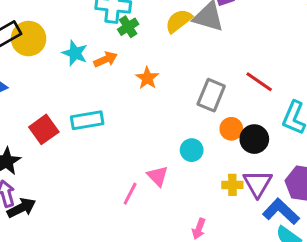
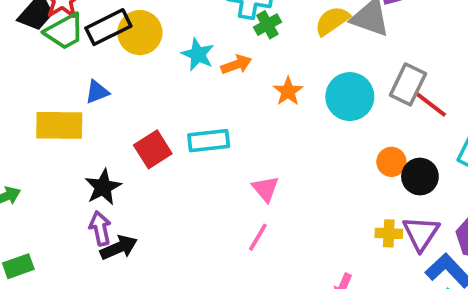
gray rectangle: (211, 95) -> (408, 84), moved
cyan circle: (192, 150) -> (350, 97), moved, size x1.6
pink triangle: (158, 176) -> (265, 189), moved

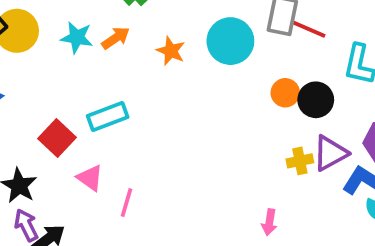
pink triangle: (265, 189) -> (90, 178), moved
purple triangle: (421, 233) -> (330, 153), turned 42
pink line: (258, 237) -> (126, 203), moved

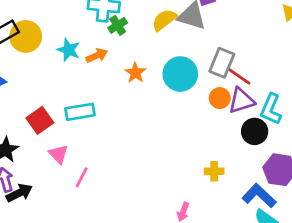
orange circle: (285, 93) -> (220, 98), moved
black circle: (316, 100) -> (255, 131), moved
purple triangle: (330, 153) -> (241, 101), moved

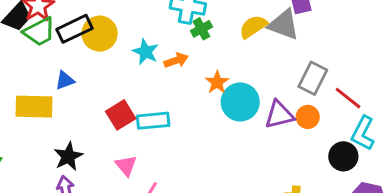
cyan circle: (180, 74) -> (240, 102), moved
red line: (239, 76) -> (348, 98), moved
purple triangle: (241, 101) -> (279, 115), moved
red square: (40, 120) -> (121, 115), moved

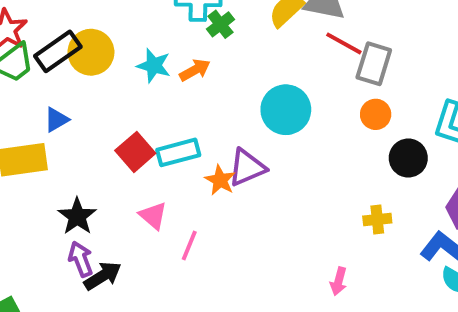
orange star: (217, 82) -> (220, 180), moved
red line: (348, 98) -> (344, 43), moved
purple triangle: (279, 115) -> (247, 168), moved
black circle: (343, 156) -> (408, 158), moved

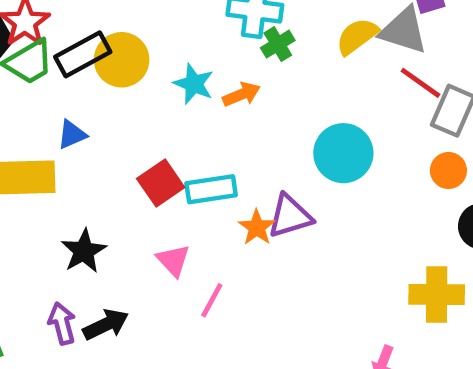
yellow cross: (377, 219) -> (437, 294), size x1.6
purple arrow: (81, 259) -> (62, 323), moved

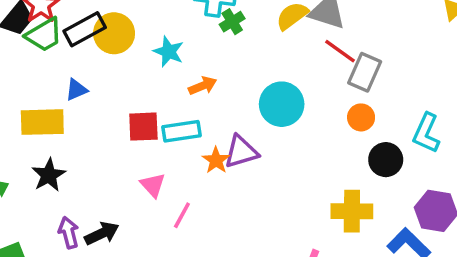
orange arrow: (242, 94) -> (203, 86), moved
red square: (161, 183) -> (143, 127), turned 32
black star: (84, 251) -> (49, 175), moved

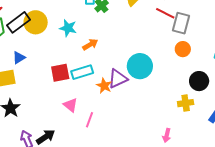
cyan circle: (282, 104) -> (140, 66), moved
black circle: (386, 160) -> (199, 81), moved
yellow cross: (352, 211) -> (186, 103), size x0.7

